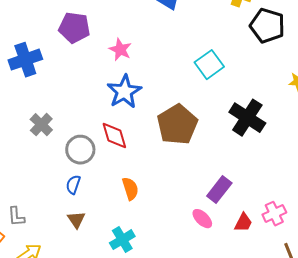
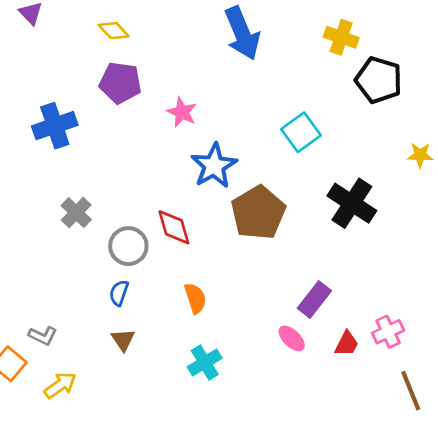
blue star: (124, 92) -> (214, 166), moved
gray L-shape: (16, 217) -> (43, 336), turned -60
cyan cross: (122, 240) -> (205, 362), moved

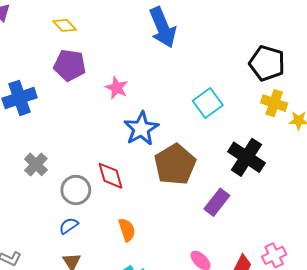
yellow cross: (341, 37) -> (274, 103), moved
blue semicircle: (119, 293) -> (69, 226), turned 36
purple rectangle: (314, 300) -> (217, 202), moved

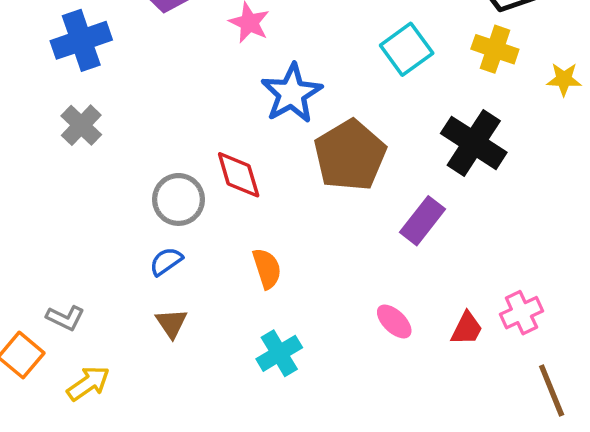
yellow cross: (274, 103) -> (495, 49), moved
gray cross: (36, 164) -> (81, 125), moved

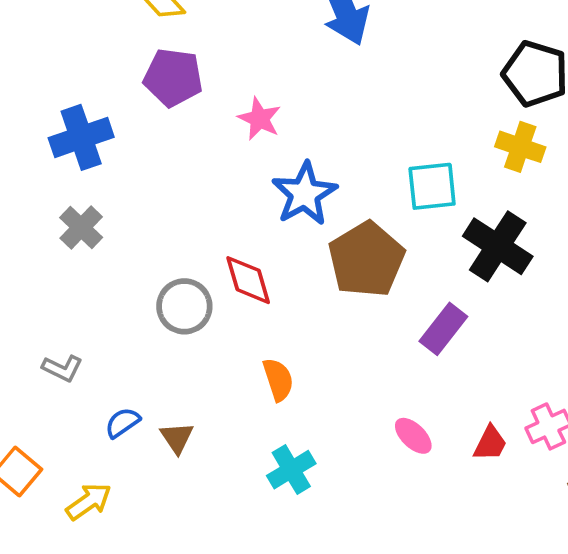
cyan square: (407, 49) -> (432, 186), moved, turned 30
blue semicircle: (166, 261) -> (122, 423), moved
gray L-shape: (65, 318) -> (62, 368), moved

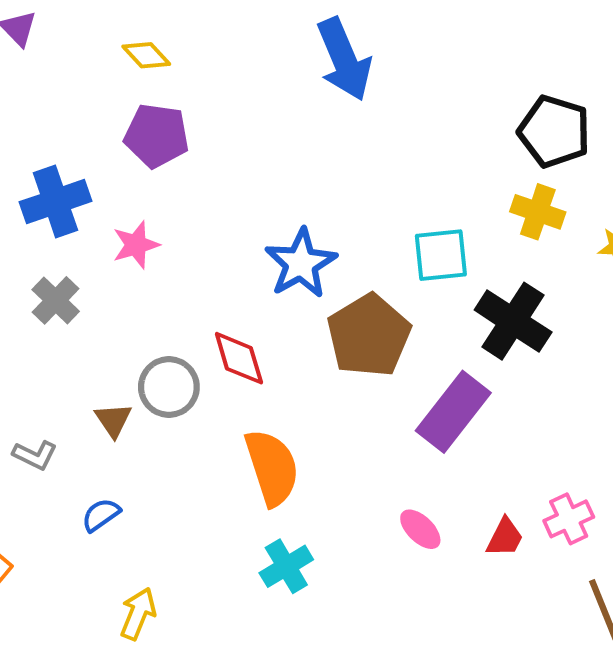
pink star: (259, 119) -> (136, 245), moved, turned 30
purple rectangle: (443, 329) -> (453, 412), size x1.4
orange semicircle: (278, 380) -> (272, 467), size x1.6
brown triangle: (177, 438) -> (113, 420), moved
yellow arrow: (89, 501) -> (138, 614), moved, turned -33

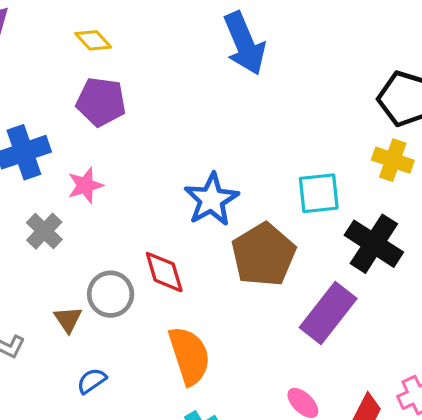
gray cross: (56, 300) -> (44, 231), moved
blue semicircle: (101, 515) -> (92, 381), moved

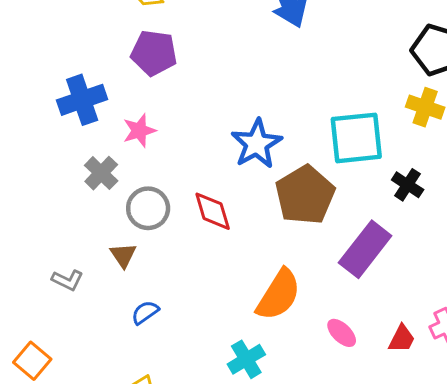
cyan square: (319, 193) -> (356, 138), size x1.4
black cross: (374, 244) -> (408, 185), size x0.6
gray circle: (111, 294) -> (148, 208), moved
orange semicircle: (189, 356) -> (279, 295), moved, turned 50

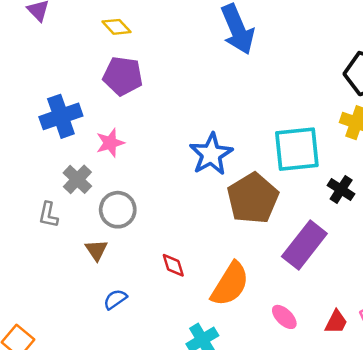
red diamond: (213, 211) -> (173, 265), moved, size x0.7
gray L-shape: (67, 280) -> (48, 215), moved, turned 76

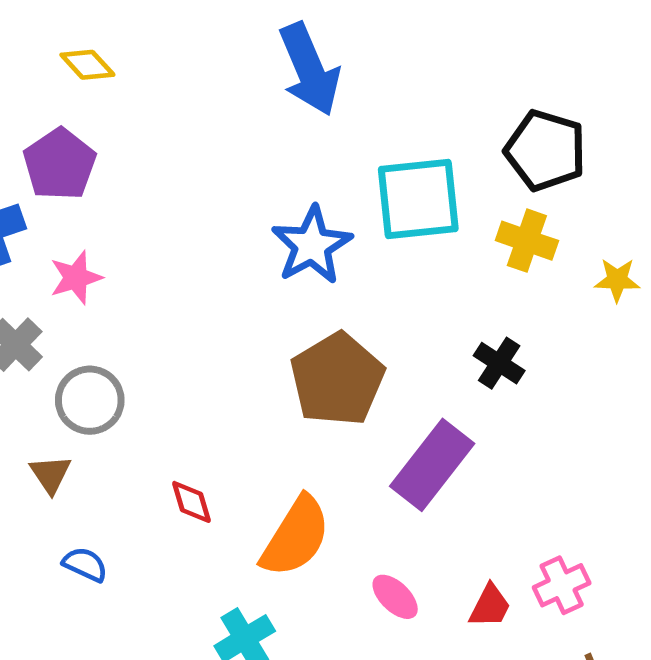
purple pentagon: (123, 76) -> (60, 164), moved, turned 30
cyan square: (297, 149) -> (418, 199), moved
blue star: (211, 154) -> (312, 245), moved
blue semicircle: (115, 299) -> (85, 564), turned 60

